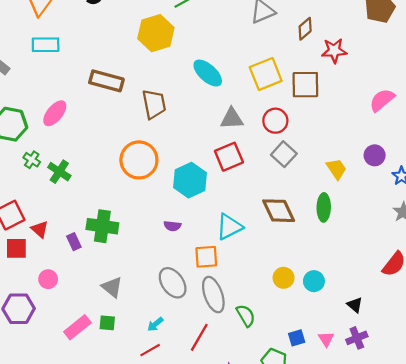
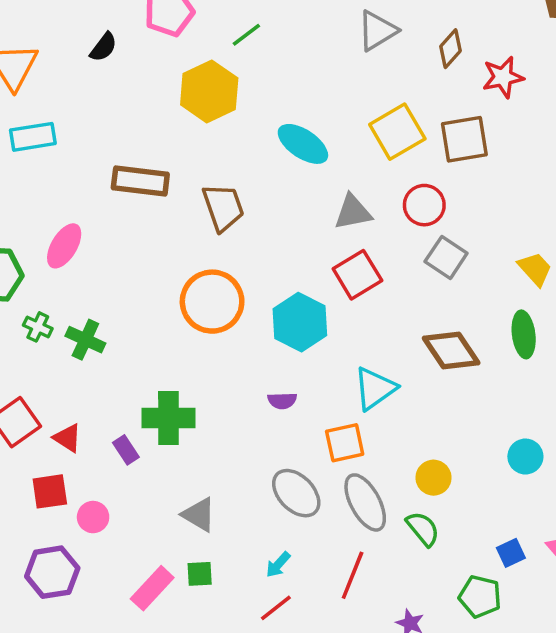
red square: (16, 248) -> (50, 491), moved
yellow circle: (284, 278) -> (433, 478), moved

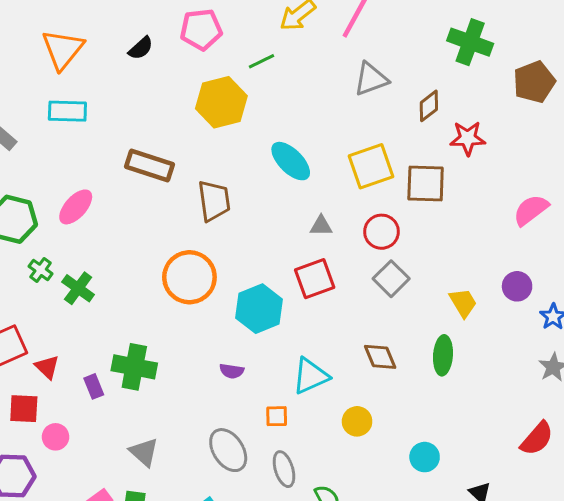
gray triangle: (353, 212) -> (321, 226), size x0.7
brown diamond: (451, 351) -> (380, 357), size x0.7
orange square: (345, 443) -> (277, 416), size x0.7
yellow circle: (433, 478) -> (357, 421), moved
gray ellipse: (365, 502) -> (284, 469), size x0.7

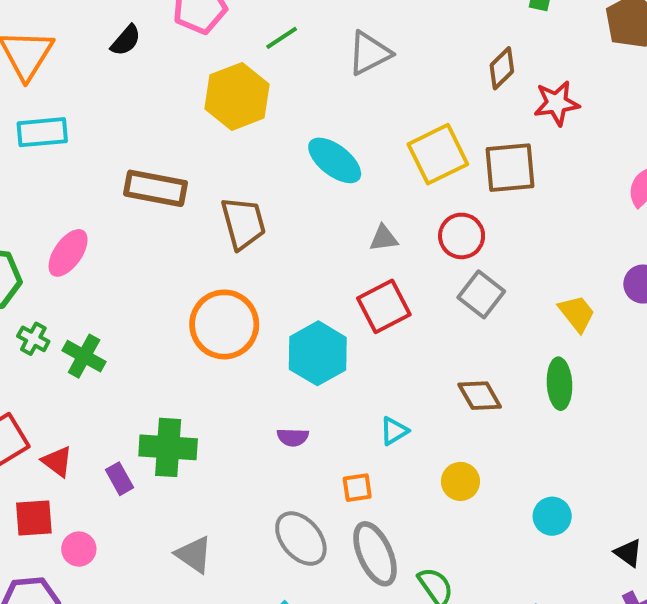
gray triangle: (371, 79) -> (369, 53), moved
cyan triangle: (311, 376) -> (394, 431), size x0.6
gray ellipse: (284, 469) -> (375, 554), size x1.4

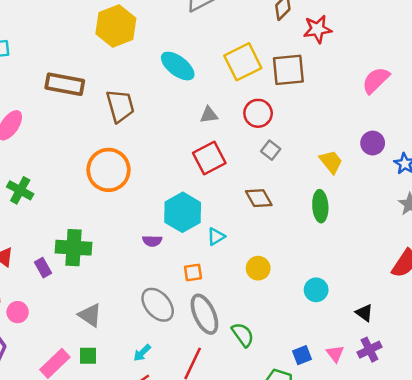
gray square: (481, 294) -> (271, 150), size x0.7
cyan hexagon: (318, 353) -> (183, 212), moved
brown diamond: (480, 396) -> (259, 198), moved

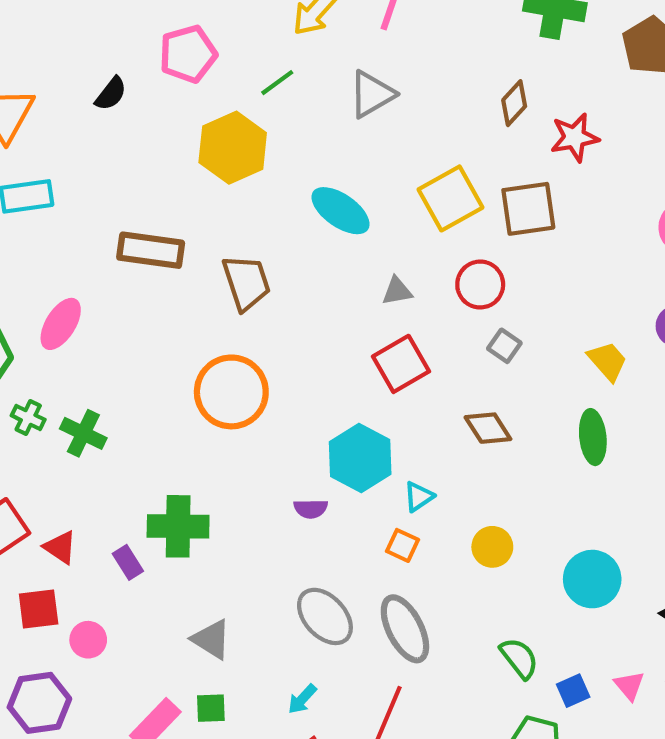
orange square: (193, 272) -> (402, 545), moved, turned 36
cyan circle: (316, 290) -> (592, 579), size x1.4
green semicircle: (243, 335) -> (519, 658), moved

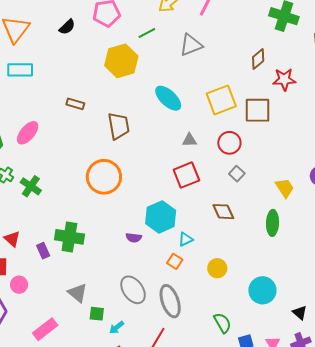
brown rectangle: (151, 250) -> (75, 104), size x0.6
green square: (211, 708) -> (97, 314), moved

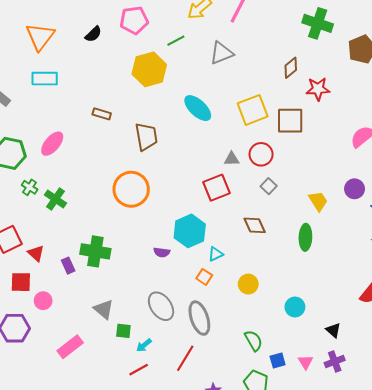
gray triangle: (190, 140) -> (232, 159), moved
cyan circle: (262, 290) -> (295, 307), size x0.7

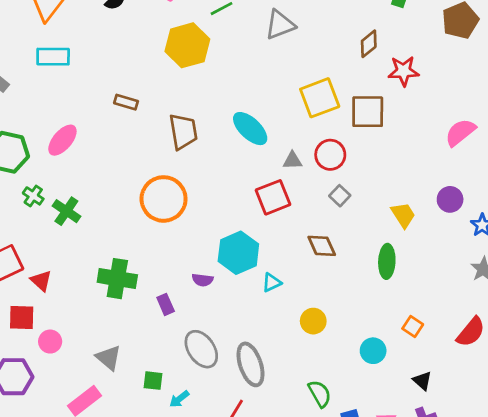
cyan ellipse: (198, 108) -> (250, 129), moved
purple rectangle: (68, 266) -> (166, 304), moved
orange square: (204, 277) -> (413, 326), moved
gray triangle: (104, 309) -> (109, 358), moved

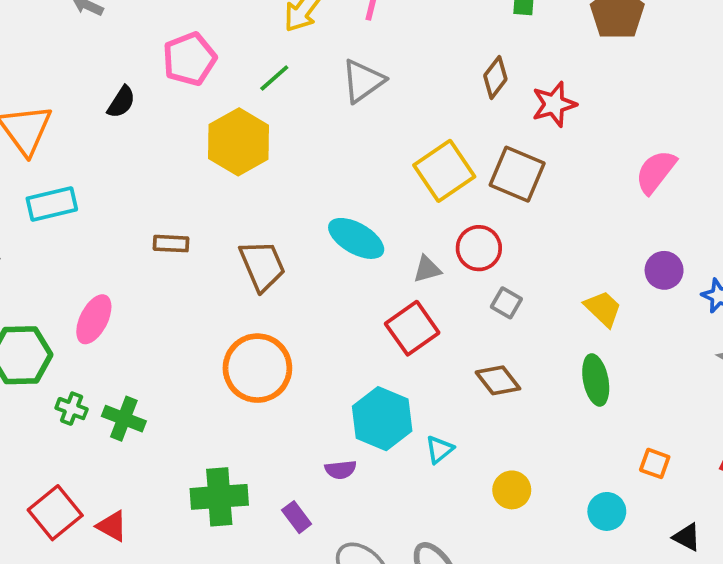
brown square: (368, 112) -> (517, 174), turned 36

